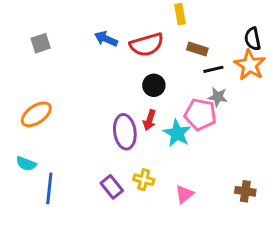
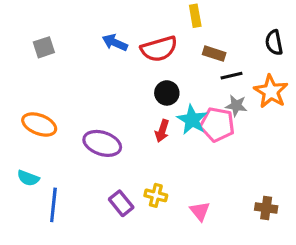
orange star: (250, 65) -> (271, 91), moved
orange ellipse: (36, 114) -> (39, 124), turned 56
purple ellipse: (125, 132) -> (102, 143), moved, turned -64
cyan star: (177, 133) -> (192, 120), moved
pink triangle: (184, 194) -> (200, 211), turned -30

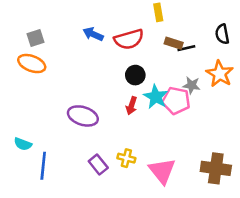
black line: (231, 76) -> (186, 48), moved
orange ellipse: (39, 124) -> (32, 64), moved
brown cross: (266, 208) -> (216, 168), size x1.6
pink triangle: (200, 211) -> (162, 171), size x1.6

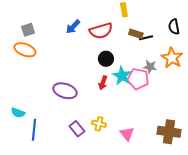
blue arrow: (93, 34) -> (73, 27), turned -70
pink triangle: (162, 171) -> (127, 134), size x0.7

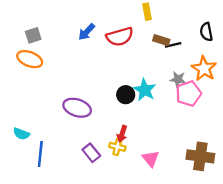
black circle: (106, 59) -> (126, 95), moved
pink pentagon: (138, 79) -> (189, 93), moved, turned -30
red arrow: (103, 83) -> (122, 134), moved

